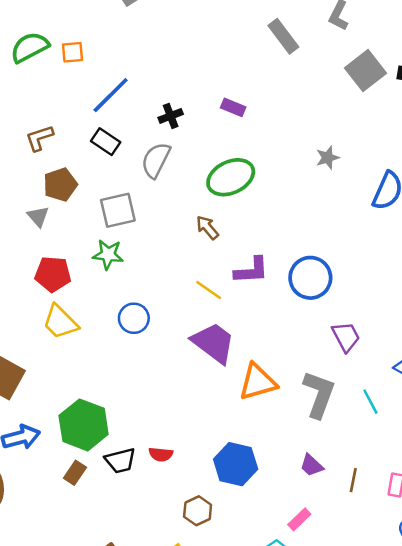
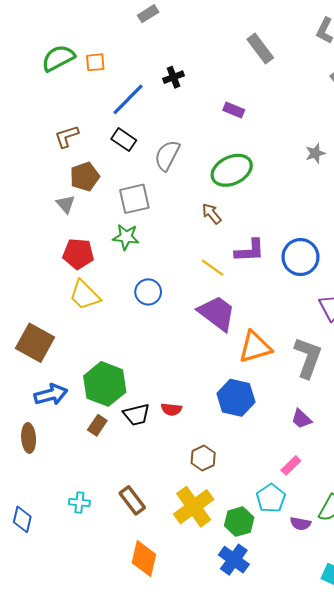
gray rectangle: (283, 36) -> (260, 49), moved
black cross: (171, 116) -> (174, 77), moved
blue hexagon: (236, 464) -> (236, 398), moved

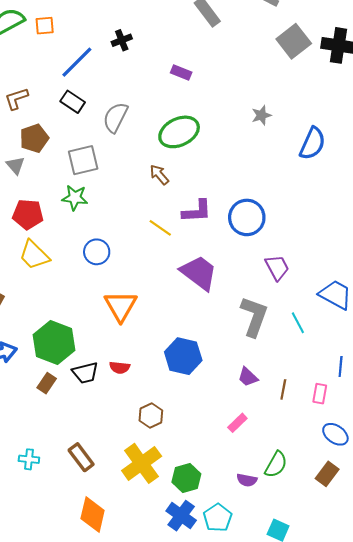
purple trapezoid: (217, 313) -> (199, 273), moved
orange triangle: (255, 347) -> (121, 306), moved, turned -44
cyan pentagon: (271, 498) -> (218, 518), moved

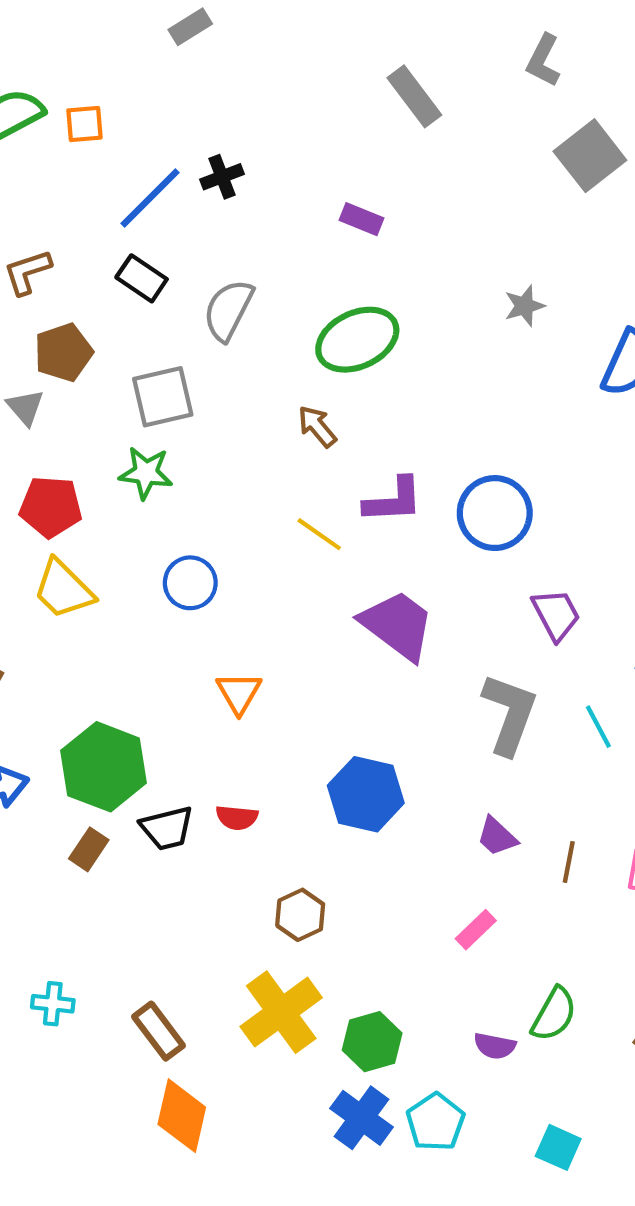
black cross: (122, 40) -> (222, 177), moved
orange triangle: (121, 306) -> (239, 693), size x0.7
brown rectangle: (81, 457) -> (159, 1031), moved

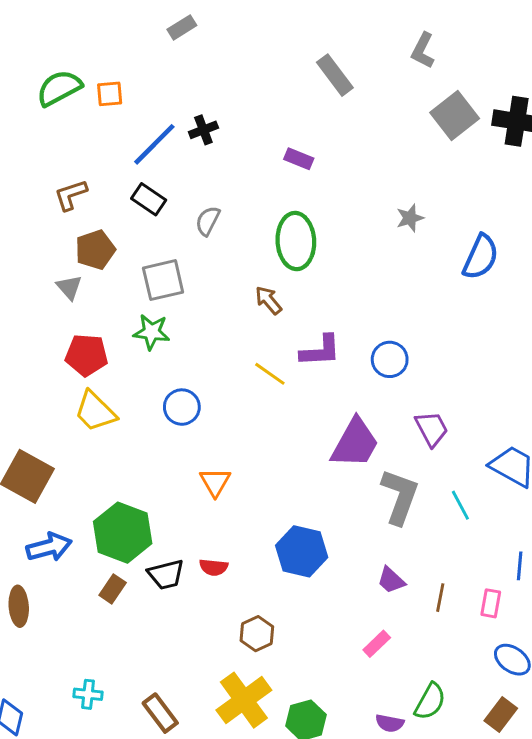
gray semicircle: (228, 310) -> (208, 221), size x0.7
green ellipse: (357, 340) -> (296, 241), turned -68
blue circle: (495, 513) -> (390, 359), size x0.7
purple trapezoid: (397, 625) -> (355, 443), moved, turned 82

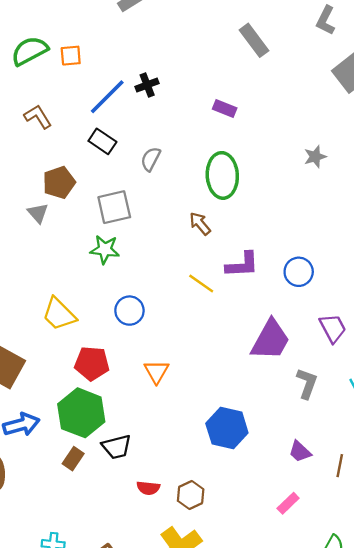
brown L-shape: (71, 195) -> (38, 117), moved, turned 76
red pentagon: (87, 355) -> (92, 363), moved
gray L-shape: (400, 497) -> (307, 383), size x0.7
red semicircle: (214, 567) -> (148, 488), moved

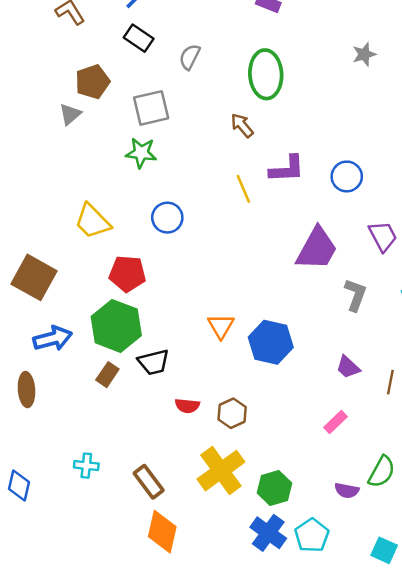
gray triangle: (38, 213) -> (70, 114), turned 30
yellow line: (201, 284) -> (243, 189), turned 32
orange triangle: (156, 372) -> (221, 326), moved

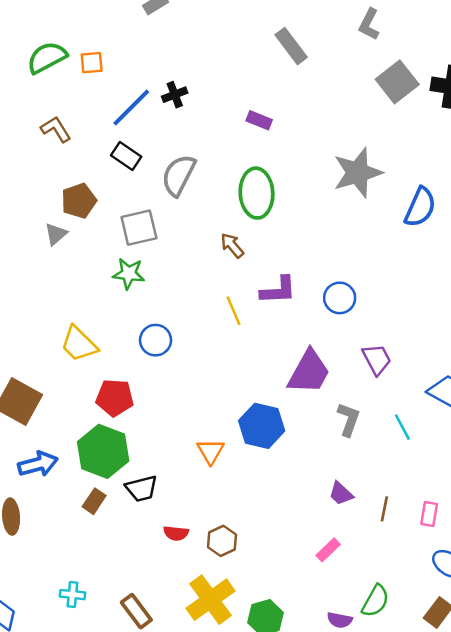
gray star: (364, 54) -> (358, 173), size x2.0
gray semicircle: (190, 57) -> (179, 175), size x1.6
blue hexagon: (271, 342) -> (262, 426), moved

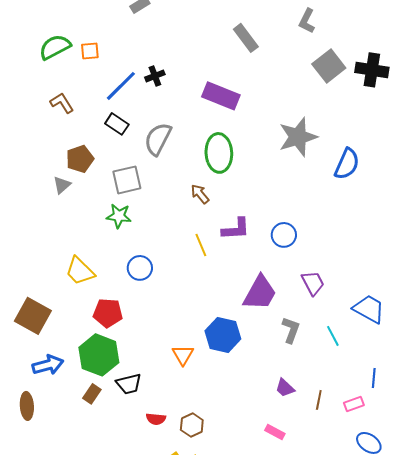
purple rectangle: (259, 120) -> (221, 96), size x1.8
pink rectangle: (429, 514) -> (354, 404), turned 60
pink rectangle: (328, 550) -> (275, 432), turned 72

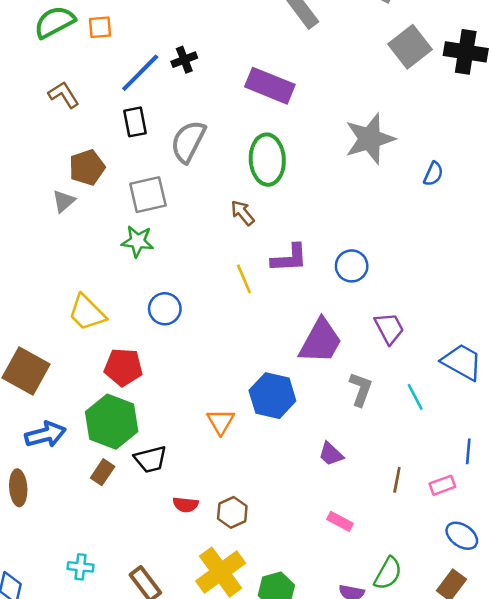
black rectangle: (117, 124) -> (135, 122), turned 45
blue semicircle: (347, 164) -> (433, 174), size x0.6
purple trapezoid: (285, 388) -> (331, 454), moved

